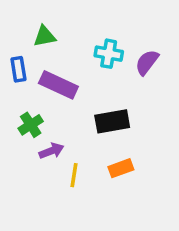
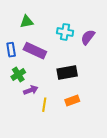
blue rectangle: (18, 69) -> (11, 50), moved

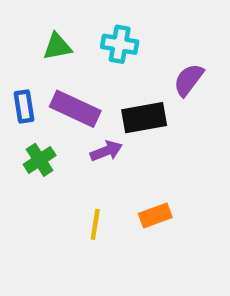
cyan cross: (65, 32) -> (120, 44), moved
black rectangle: (67, 72) -> (144, 118), moved
purple arrow: (31, 90) -> (106, 151), moved

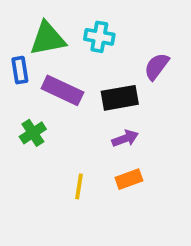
green triangle: (57, 46) -> (48, 39), size x1.5
blue rectangle: (24, 107) -> (20, 70), moved
purple arrow: (106, 151) -> (125, 138), moved

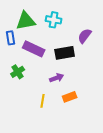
purple arrow: (125, 138) -> (57, 78), moved

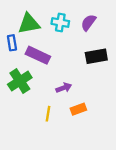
purple semicircle: (85, 36) -> (88, 23), moved
black rectangle: (65, 53) -> (96, 56), moved
green cross: (18, 72) -> (20, 81), size x1.5

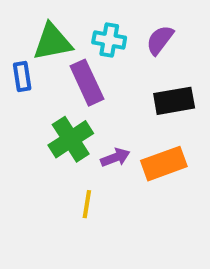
purple rectangle: (38, 55) -> (87, 83), moved, turned 40
green cross: (20, 81) -> (71, 139), moved
orange rectangle: (78, 109) -> (164, 164), moved, size x1.5

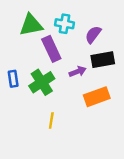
purple semicircle: (160, 40) -> (93, 35), moved
blue rectangle: (22, 76) -> (13, 79), moved
purple arrow: (115, 157) -> (78, 72), moved

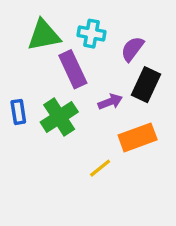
black rectangle: (103, 60) -> (146, 85), turned -55
yellow line: (51, 121) -> (100, 168), moved, turned 42

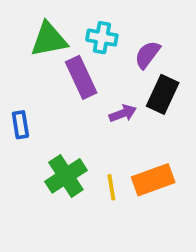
green cross: (59, 117) -> (66, 176), moved
orange rectangle: (138, 137) -> (153, 180), moved
yellow line: (100, 168) -> (111, 187), turned -60

